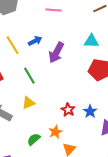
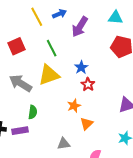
yellow triangle: (28, 103) -> (49, 75), size x1.6
blue star: (90, 111) -> (81, 67), moved
green semicircle: (34, 139) -> (33, 112), moved, turned 136

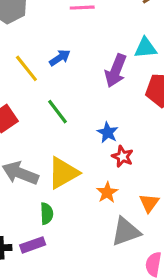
purple arrow: (80, 27) -> (116, 71), moved
yellow triangle: (49, 75) -> (63, 173), moved
orange triangle: (87, 124) -> (149, 203), moved
gray triangle: (64, 144) -> (126, 232), moved, size x1.5

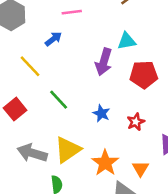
blue arrow: (60, 58) -> (53, 39), moved
red star: (123, 156) -> (136, 122), moved, turned 30
orange star: (107, 192) -> (105, 163), size x1.5

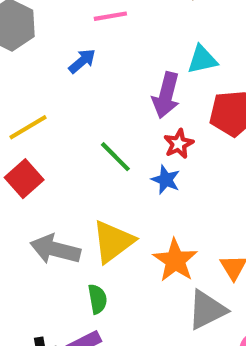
yellow line: (30, 66) -> (28, 127), moved, turned -75
green line: (59, 100) -> (115, 157), moved
red star: (136, 122) -> (179, 144), moved

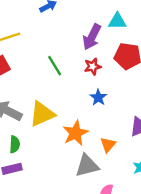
blue star: (166, 180) -> (98, 97), moved
green semicircle: (97, 299) -> (15, 144), moved

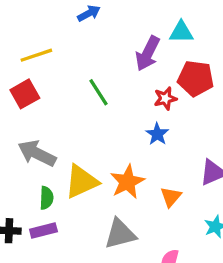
red star: (93, 66) -> (165, 98), moved
yellow triangle: (42, 114) -> (82, 181), moved
gray triangle: (87, 166) -> (120, 234), moved

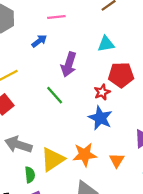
purple arrow: (148, 53) -> (69, 64), moved
blue star: (157, 134) -> (100, 118), size x1.5
orange star: (127, 182) -> (85, 155), turned 30

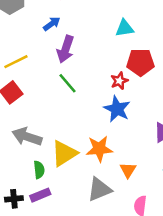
purple arrow: (69, 64) -> (66, 49), moved
orange triangle: (117, 160) -> (128, 170), moved

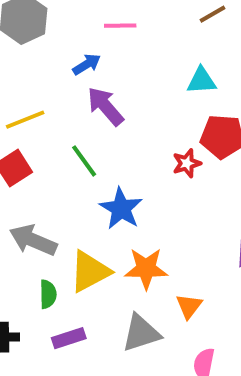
purple arrow: (66, 49) -> (105, 106), turned 116
green line: (68, 83) -> (84, 161), moved
blue star: (117, 109) -> (121, 209), moved
purple rectangle: (40, 195) -> (69, 338), moved

